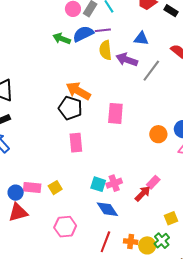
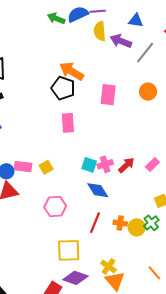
orange circle: (158, 134) -> (148, 92), moved
pink rectangle: (153, 182) -> (152, 164), moved
red arrow: (143, 194) -> (126, 165), moved

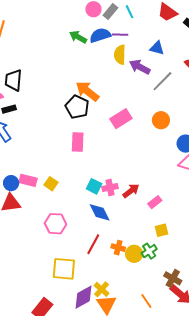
pink rectangle: (108, 95) -> (121, 119), turned 45
pink rectangle: (152, 164) -> (155, 202), moved
yellow square: (46, 167) -> (51, 184), turned -32
purple diamond: (75, 278) -> (83, 297), moved, turned -55

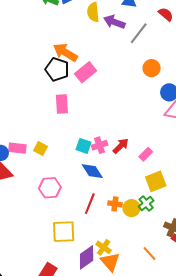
pink rectangle: (121, 119) -> (86, 72), moved
orange circle: (161, 120) -> (152, 68), moved
yellow square: (161, 230) -> (156, 181), size x1.5

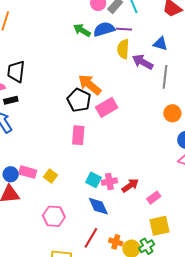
gray line: (139, 33) -> (165, 77), turned -40

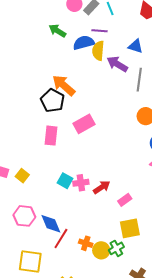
blue semicircle: (104, 29) -> (84, 43), moved
pink rectangle: (107, 107) -> (84, 124), moved
blue diamond: (98, 206) -> (51, 224), moved

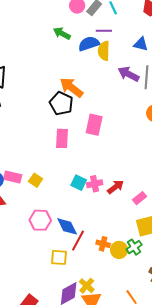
purple arrow: (117, 64) -> (129, 74), moved
pink rectangle: (84, 124) -> (94, 125), turned -45
yellow square: (30, 261) -> (59, 257), moved, size x0.7

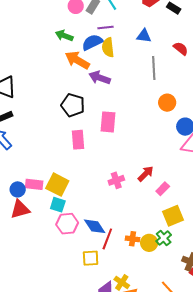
purple arrow: (129, 74) -> (100, 78), moved
orange arrow: (71, 88) -> (77, 60), moved
yellow square: (36, 180) -> (57, 185), size x1.6
cyan square: (79, 183) -> (58, 205), moved
red arrow: (116, 187) -> (146, 174), moved

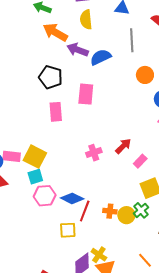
blue semicircle: (92, 42) -> (101, 57), moved
cyan square: (58, 205) -> (35, 177), turned -35
blue diamond: (95, 226) -> (72, 198), turned -30

